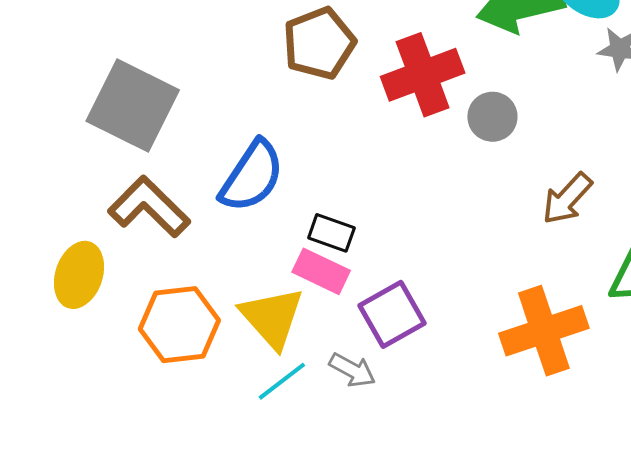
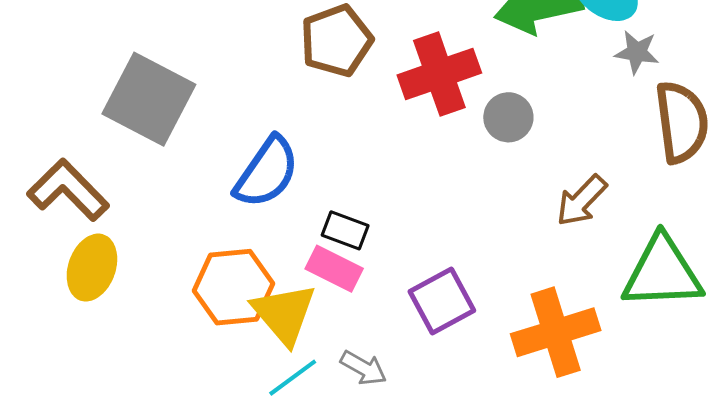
brown L-shape: (149, 207) -> (68, 190), moved
purple square: (392, 314) -> (442, 301), moved
orange hexagon: (179, 325) -> (233, 287), moved

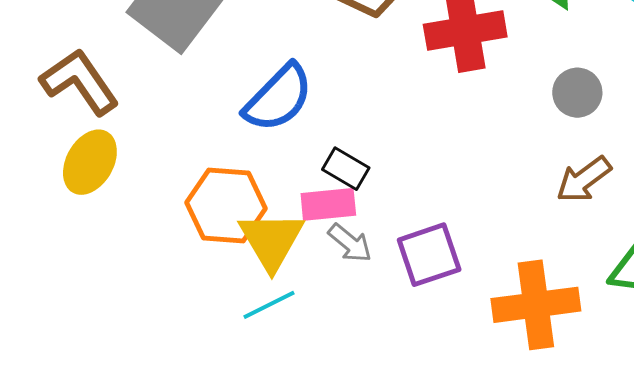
gray circle: (508, 117) -> (577, 93), moved
pink rectangle: (334, 269) -> (328, 204), turned -42
gray arrow: (363, 368) -> (350, 243), moved

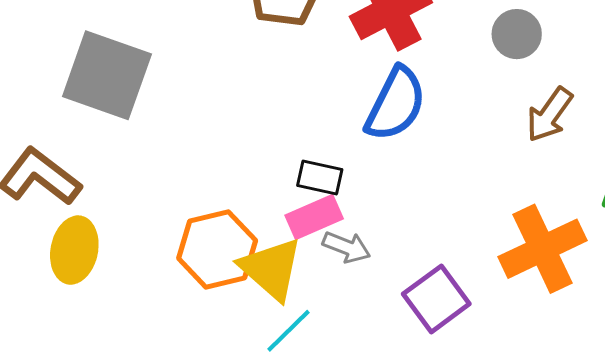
blue semicircle: (278, 98) -> (396, 104), moved
purple square: (429, 255) -> (436, 299), moved

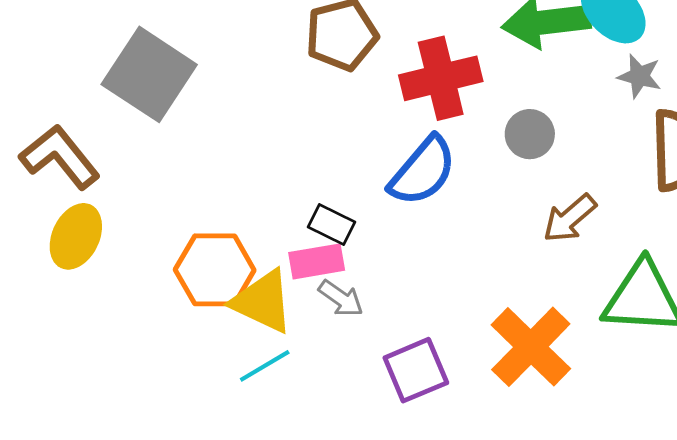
gray circle: (517, 34) -> (530, 134), moved
orange cross: (542, 249) -> (531, 347), turned -34
yellow triangle: (271, 269) -> (262, 302), turned -30

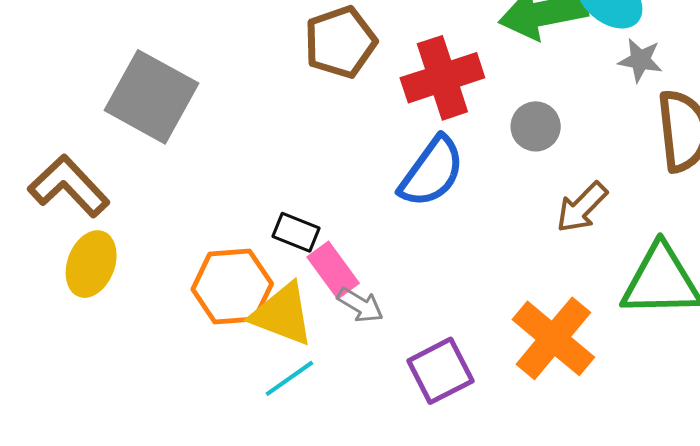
black rectangle: (331, 224) -> (296, 232), moved
pink rectangle: (317, 261) -> (333, 270), turned 68

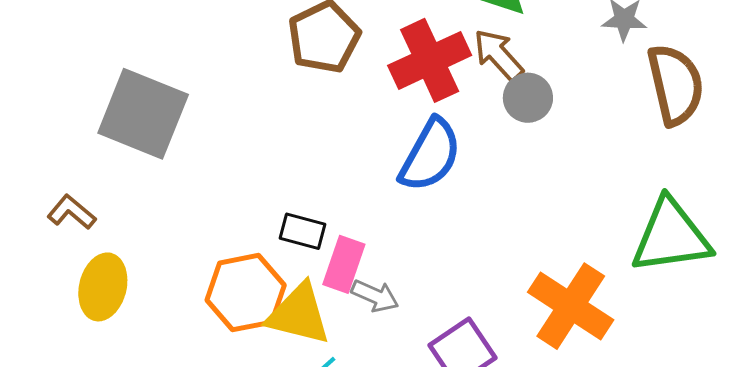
brown L-shape: (69, 186) -> (71, 212), size x0.6
brown arrow: (582, 207) -> (499, 55), moved, turned 100
pink rectangle: (333, 270) -> (344, 264), turned 62

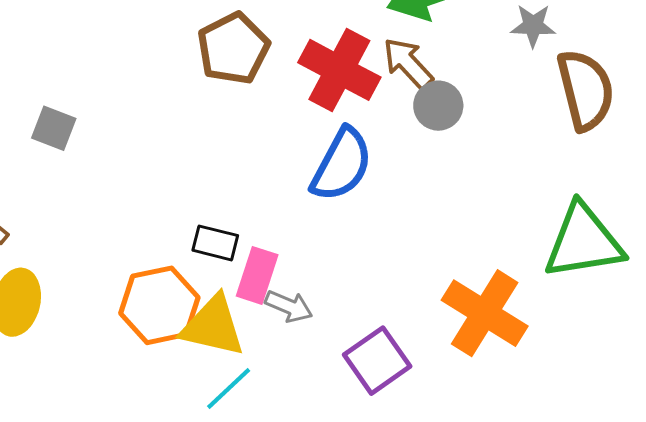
red cross: (430, 60) -> (339, 70), turned -36
gray square: (143, 114) -> (54, 128), size x0.5

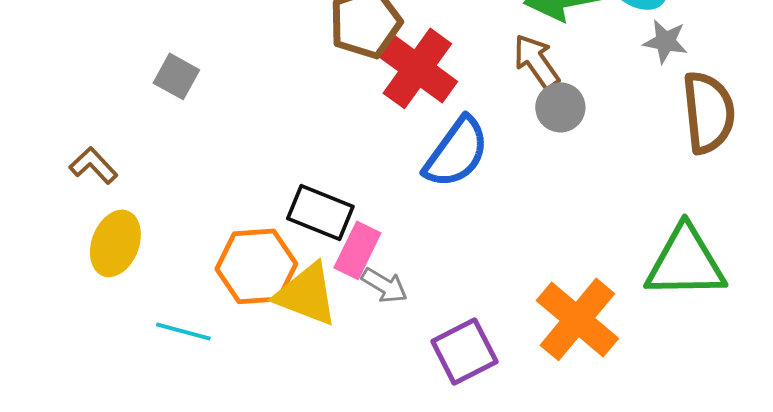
red cross: (339, 70) -> (417, 68), moved
black rectangle: (215, 243) -> (320, 212), size x1.4
cyan line: (229, 389) -> (183, 331), moved, turned 50

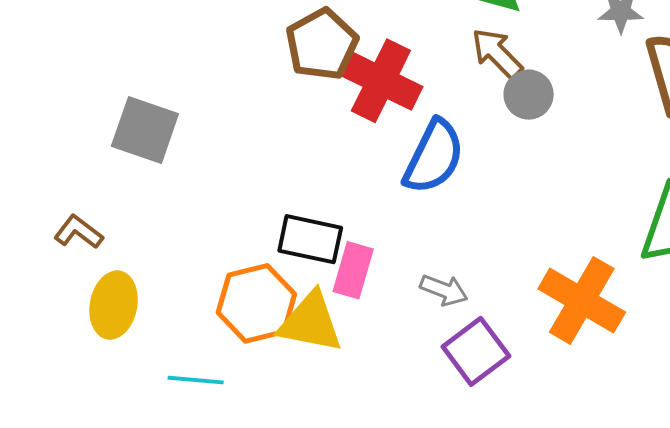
gray square: (176, 76) -> (145, 130), size x1.5
gray arrow: (384, 285) -> (444, 290), moved

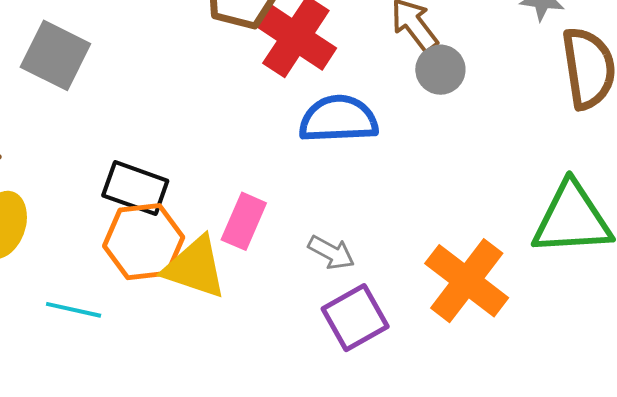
blue semicircle: (434, 157) -> (338, 119), turned -126
black rectangle: (310, 239) -> (135, 188), moved

